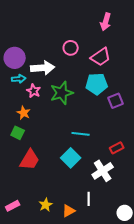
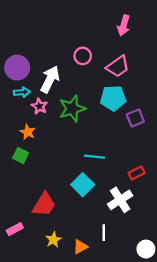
white arrow: (43, 68) -> (50, 79), turned -60
red trapezoid: (30, 160) -> (44, 205), moved
pink rectangle: (13, 206) -> (15, 229), moved

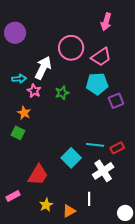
pink circle: (83, 56) -> (71, 48), size x1.6
purple circle: (17, 68) -> (15, 33), moved
green star: (72, 109) -> (62, 93), size x0.6
cyan line: (94, 157) -> (95, 145), moved

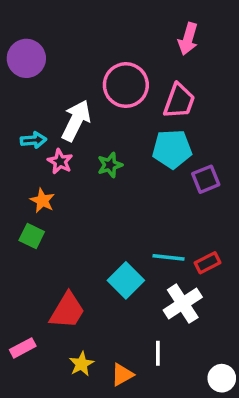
pink trapezoid: (101, 57) -> (179, 101), turned -35

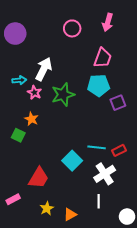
pink circle: (126, 85) -> (72, 28), moved, size x0.7
green star: (110, 165) -> (63, 95), size x1.6
orange star: (42, 201) -> (31, 119), moved
white line: (158, 353) -> (99, 201), moved

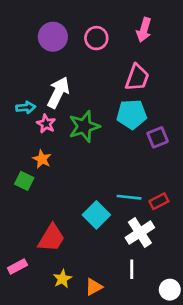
purple circle: (15, 34) -> (53, 37), moved

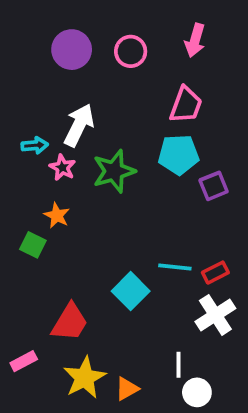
white cross: (140, 233) -> (215, 315), moved
yellow star: (62, 279) -> (84, 378), size x1.6
white circle: (170, 290) -> (197, 392), moved

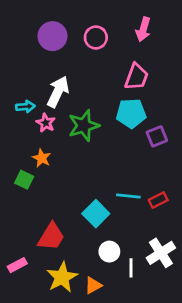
white cross: (215, 315) -> (161, 253), moved
white circle: (197, 392) -> (109, 252), moved

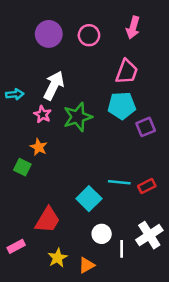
cyan arrow: (25, 107) -> (15, 94), moved
yellow star: (62, 277) -> (58, 258), size x0.7

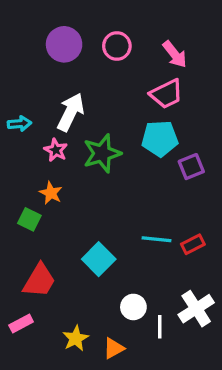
pink arrow: (133, 28) -> (175, 54), moved, turned -55
pink trapezoid: (127, 72) -> (166, 94), turned 44
cyan square: (89, 199) -> (99, 259), moved
red trapezoid: (47, 220) -> (39, 281), moved

